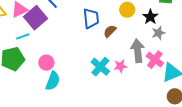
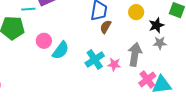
brown semicircle: (110, 31) -> (106, 27), moved, turned -32
pink cross: (155, 60) -> (147, 79), moved
cyan semicircle: (53, 81) -> (61, 50), moved

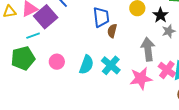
cyan semicircle: (61, 50) -> (86, 65), moved
pink star: (114, 64) -> (141, 78), moved, size x1.6

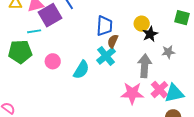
black star: (160, 15) -> (150, 34), moved
cyan cross: (111, 65) -> (106, 56), moved

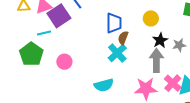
black star: (150, 34) -> (160, 40), moved
green pentagon: (20, 52) -> (31, 54), turned -30
cyan semicircle: (81, 70) -> (104, 85), moved, turned 48

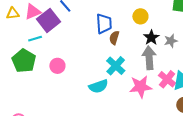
cyan cross: (117, 53) -> (116, 66), moved

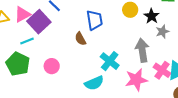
brown semicircle: (114, 38) -> (80, 39), moved, turned -40
black star: (151, 38) -> (152, 16), moved

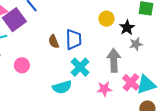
blue trapezoid: (94, 20) -> (74, 39), moved
pink star: (136, 80) -> (104, 89), size x0.7

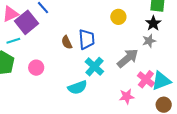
black star: (127, 28) -> (153, 23), moved
gray arrow: (114, 60) -> (128, 58), turned 55
pink star: (104, 89) -> (127, 96), moved

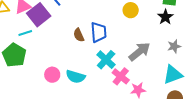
gray star: (149, 41) -> (174, 46), moved
pink circle: (36, 68) -> (52, 75), moved
pink cross: (146, 79) -> (121, 76), moved
cyan semicircle: (77, 87) -> (76, 77), moved, turned 36

